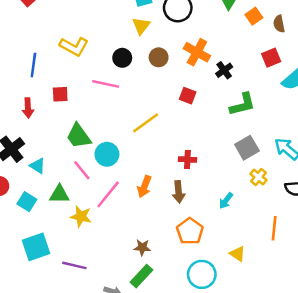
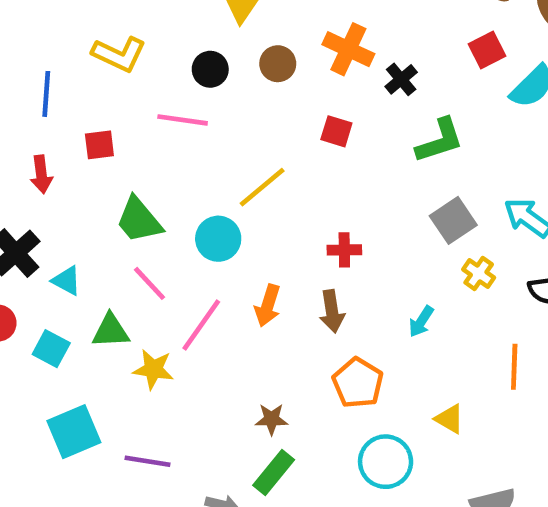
cyan circle: (107, 154) -> (218, 239), moved

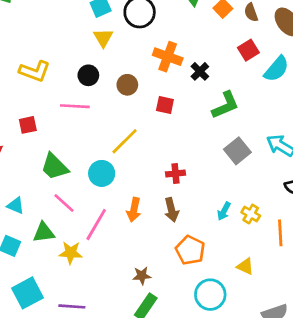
brown circle: (278, 64) -> (127, 85), moved
yellow cross: (479, 273) -> (251, 214), moved

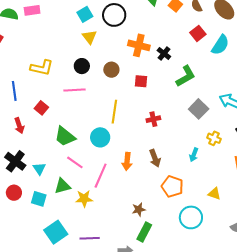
red square: (28, 125) -> (41, 108), turned -32
yellow line: (125, 141) -> (114, 112), turned -30
red cross: (176, 174) -> (153, 119), moved
cyan triangle: (16, 206) -> (39, 169), turned 40
yellow cross: (251, 214) -> (214, 138), moved

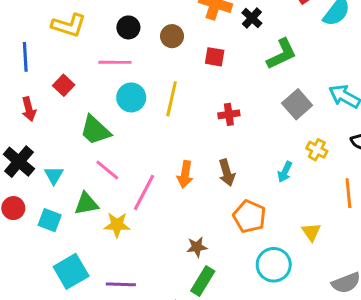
cyan circle: (100, 137) -> (131, 97), moved
yellow triangle: (214, 194) -> (311, 232), turned 32

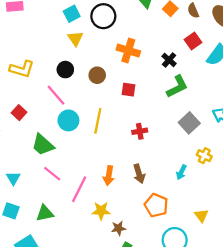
black cross: (252, 18) -> (169, 60), moved
pink line: (115, 62) -> (56, 95), turned 50
green triangle: (86, 204) -> (45, 213), moved
yellow star: (117, 225) -> (101, 211), moved

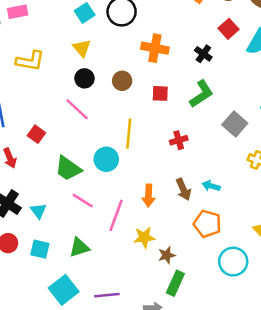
yellow triangle: (75, 39) -> (82, 48), moved
yellow L-shape: (22, 69) -> (30, 61), moved
green L-shape: (177, 87) -> (201, 94), moved
cyan circle: (68, 120) -> (106, 159), moved
cyan arrow: (181, 172) -> (211, 186), moved, turned 88

